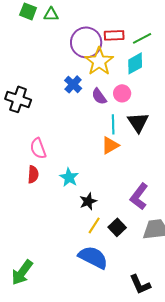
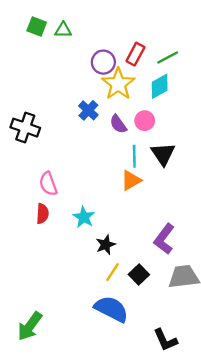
red rectangle: (114, 35) -> (135, 54), turned -60
purple circle: (86, 42) -> (103, 62), size x0.7

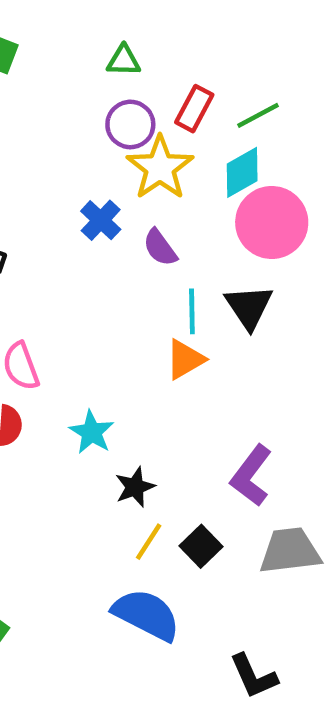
green triangle: (63, 30) -> (124, 61), moved
pink circle: (145, 121) -> (272, 223), moved, size x1.8

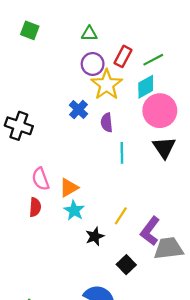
purple semicircle: (160, 248) -> (107, 123), turned 30
black triangle: (249, 307) -> (164, 147), moved
orange triangle: (185, 359) -> (69, 188), moved
yellow line: (149, 542) -> (121, 216), moved
gray trapezoid: (290, 551) -> (168, 248), moved

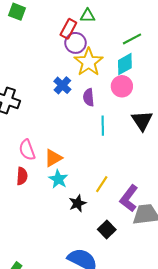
green triangle: (89, 34) -> (88, 16), moved
red rectangle: (123, 56) -> (68, 29), moved
pink circle: (160, 111) -> (122, 86), moved, size x0.7

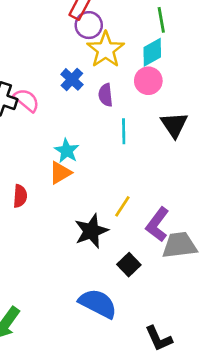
green line: (132, 39) -> (161, 20), turned -72
pink semicircle: (27, 150) -> (27, 100), moved, turned 150
cyan star: (58, 179) -> (67, 151), moved
black star: (78, 203) -> (91, 231), size x1.5

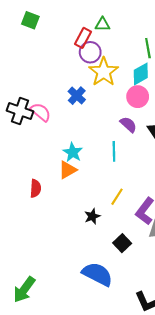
purple semicircle: (106, 95) -> (128, 124), moved, turned 138
cyan line: (124, 131) -> (114, 151), moved
black star: (91, 231) -> (92, 216), size x0.6

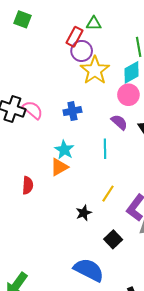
blue cross: (77, 96) -> (72, 111), moved, turned 36

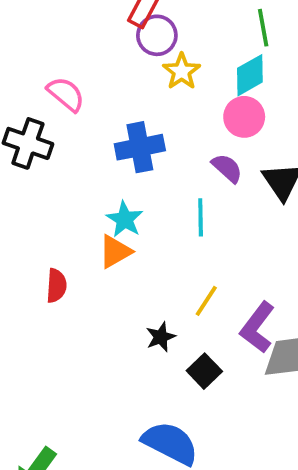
yellow star: (95, 70) -> (182, 71), size x0.7
pink semicircle: (33, 110) -> (66, 94), moved
blue cross: (72, 111) -> (140, 147), size x1.4
black square: (113, 239) -> (204, 371), moved

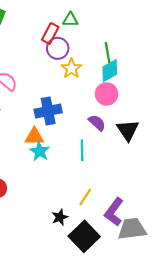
green line: (263, 28) -> (108, 53), moved
orange triangle: (115, 252) -> (34, 136), moved, turned 30
black square: (204, 371) -> (84, 236), size x1.6

